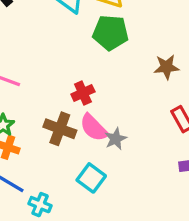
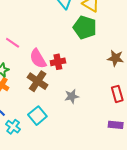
pink semicircle: (94, 128) -> (38, 59), moved
cyan square: (91, 178) -> (37, 116), moved

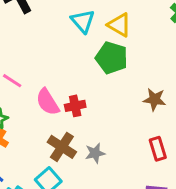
brown cross: (38, 81) -> (62, 147), moved

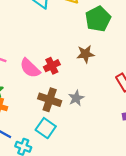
green pentagon: (112, 58) -> (98, 19), moved, turned -30
brown star: (155, 99) -> (85, 54), moved

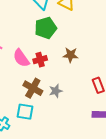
green pentagon: (98, 19) -> (46, 28), moved
cyan square: (46, 128) -> (25, 112), turned -36

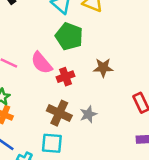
green pentagon: (46, 28) -> (69, 36), turned -30
pink semicircle: (21, 58) -> (42, 63), moved

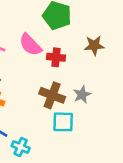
red cross: (65, 77) -> (56, 57), turned 30
cyan square: (52, 143) -> (63, 122), moved

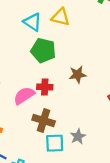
pink semicircle: (30, 45) -> (24, 96), moved, turned 105
gray star: (82, 95) -> (78, 137), moved

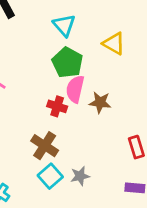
yellow triangle: (61, 17) -> (114, 44), moved
pink semicircle: (24, 96) -> (75, 89), moved, turned -60
cyan square: (55, 143) -> (50, 176), turned 36

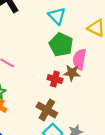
pink semicircle: (75, 89) -> (79, 59), moved
brown star: (100, 102) -> (72, 73), moved

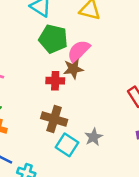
pink semicircle: (79, 59) -> (79, 51), turned 48

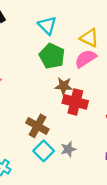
pink semicircle: (79, 51) -> (86, 59), moved
red cross: (55, 81) -> (75, 102), moved, size x1.5

